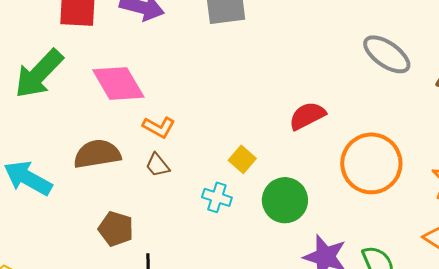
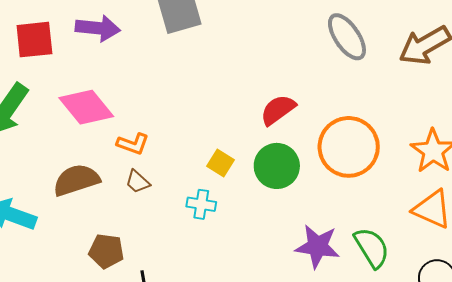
gray ellipse: (387, 54) -> (347, 37), turned 30
green circle: (285, 200) -> (277, 166), moved

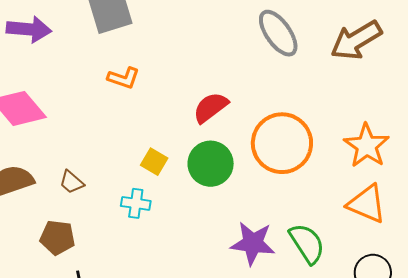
orange L-shape: (133, 144) -> (124, 78), moved
brown pentagon: (106, 251) -> (57, 238), moved

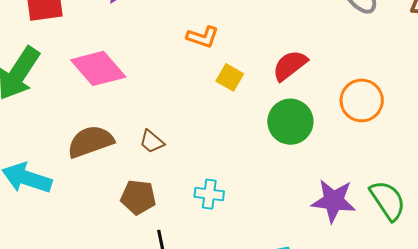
orange circle: (282, 143) -> (362, 100), size x0.7
yellow square: (154, 162) -> (230, 77), moved
cyan cross: (136, 203) -> (209, 194), moved

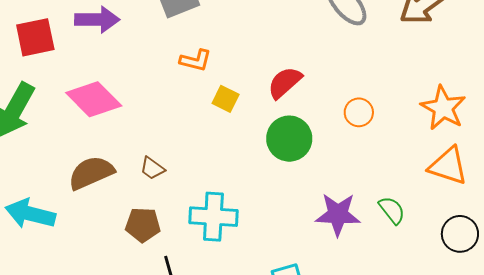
orange circle: (362, 100) -> (359, 112), size x0.7
cyan cross: (209, 194) -> (213, 217), size x1.6
green semicircle: (388, 200) -> (392, 210), size x0.7

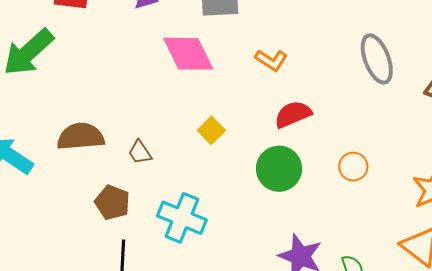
orange L-shape: (196, 60) -> (271, 60), moved
pink diamond: (94, 99) -> (188, 54), moved
yellow square: (226, 99) -> (211, 130), moved

